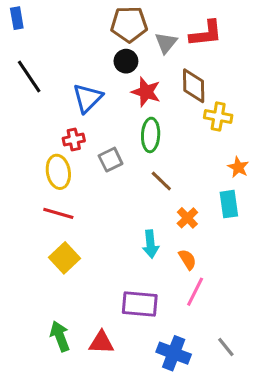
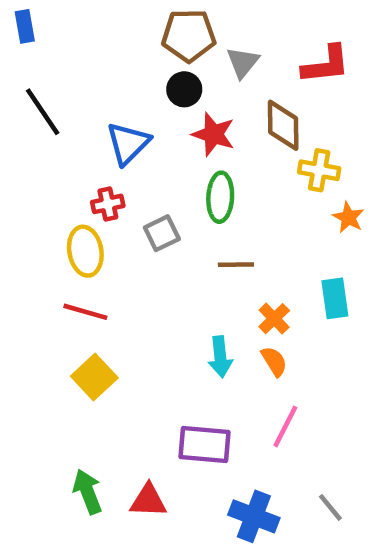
red L-shape: (206, 34) -> (326, 65), moved
orange star: (238, 167) -> (348, 217), moved
brown line: (161, 181) -> (236, 265), turned -45
orange semicircle: (187, 259) -> (274, 361), moved

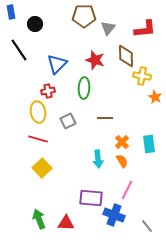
black circle: (184, 89) -> (35, 24), moved
green ellipse: (220, 197) -> (84, 88), moved
gray square: (162, 233) -> (68, 121), moved
cyan rectangle: (335, 298) -> (149, 144), moved
blue cross: (254, 516) -> (114, 215), moved

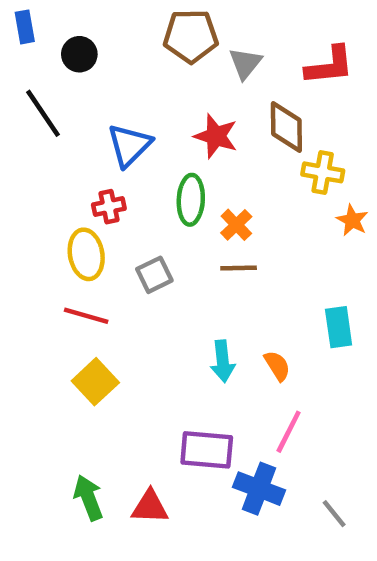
orange cross: (122, 142) -> (236, 225), moved

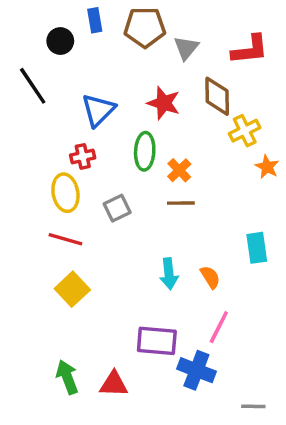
blue rectangle: (25, 27) -> (95, 20), moved
yellow cross: (323, 172) -> (245, 131), turned -36
gray line: (334, 514) -> (253, 406), moved, turned -50

